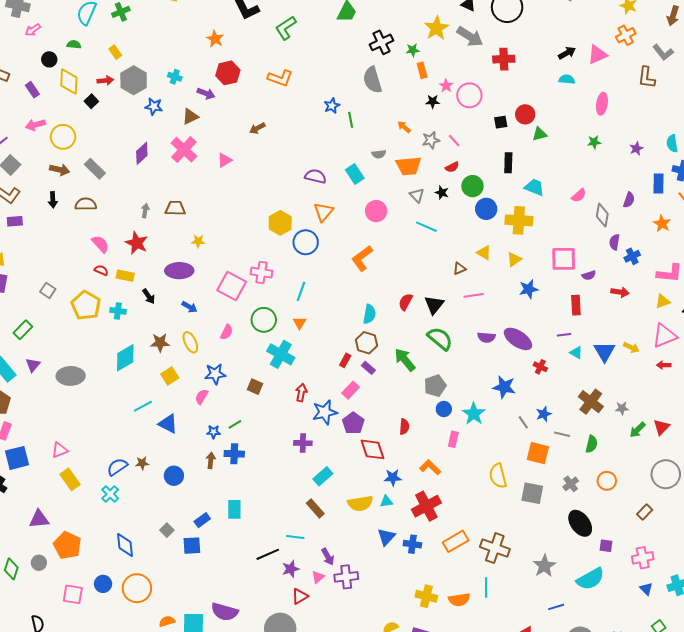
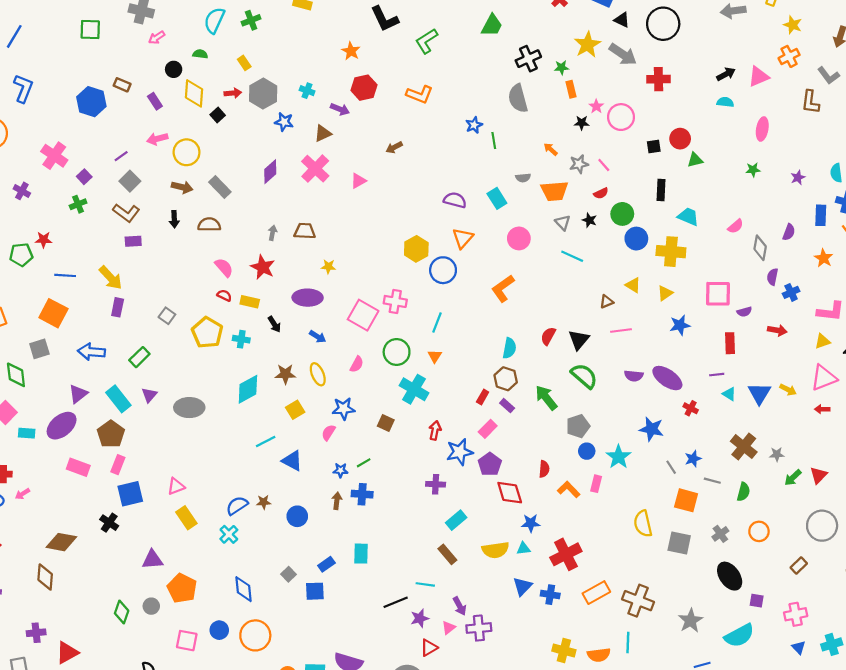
orange L-shape: (430, 467) -> (569, 489), moved

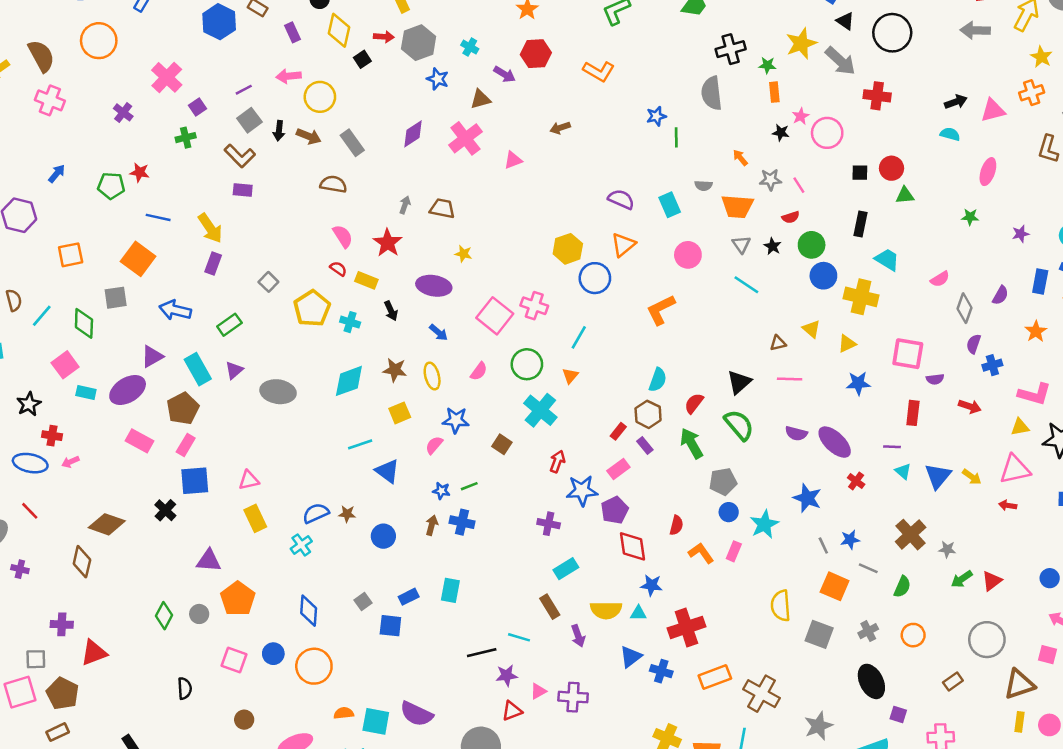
black arrow: (174, 219) -> (279, 131), moved
red semicircle: (548, 336) -> (694, 403), moved
purple arrow: (460, 606) -> (578, 636), moved

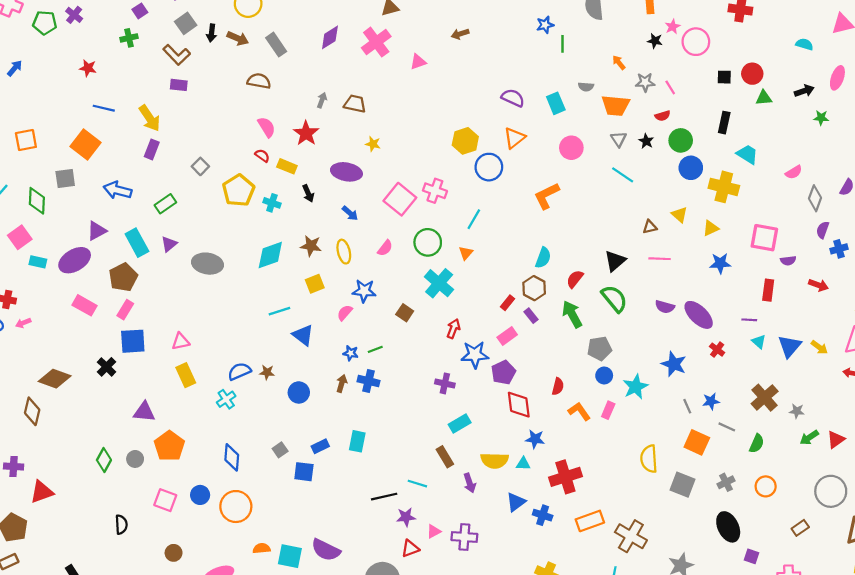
black arrow: (956, 102) -> (804, 91), moved
green pentagon: (111, 186) -> (45, 23), moved

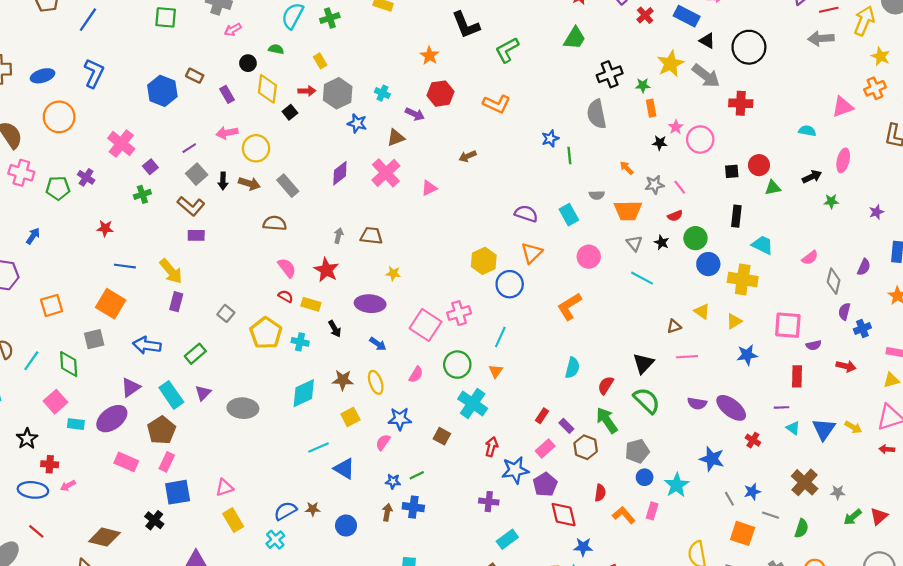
pink cross: (435, 191) -> (459, 313), turned -30
brown hexagon: (534, 288) -> (586, 447), moved

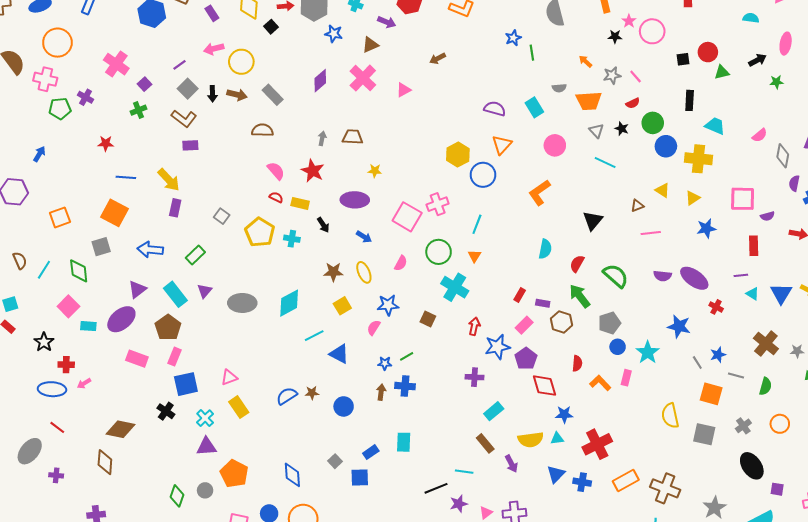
pink cross: (21, 173) -> (45, 79), moved
black triangle: (643, 363) -> (593, 221), moved
cyan diamond: (304, 393) -> (289, 303), moved
purple rectangle: (566, 426) -> (543, 303), turned -32
cyan cross: (275, 540) -> (205, 418), moved

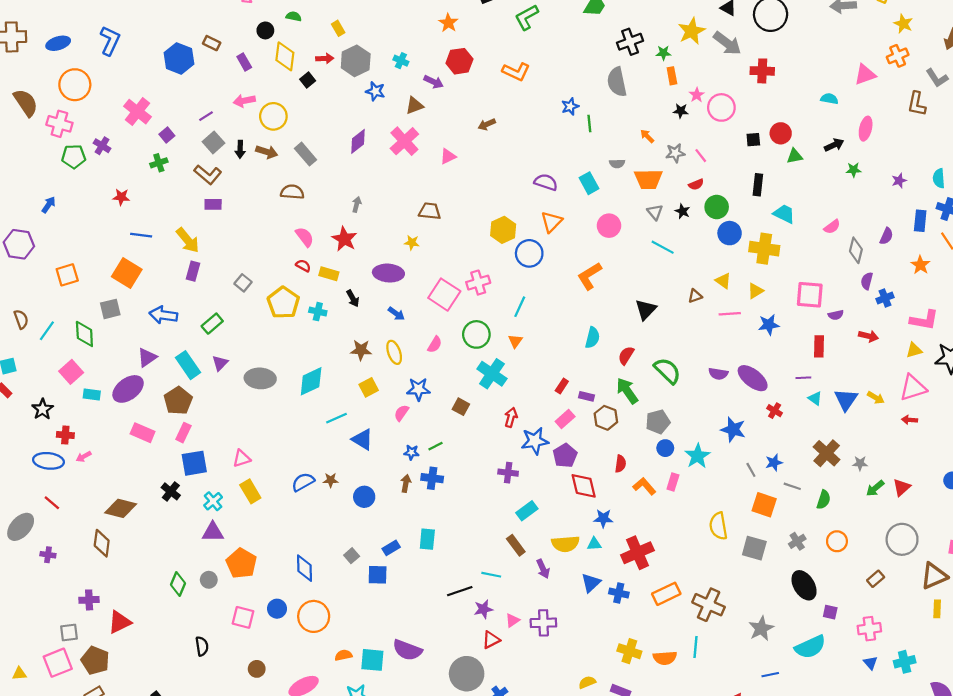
brown trapezoid: (353, 137) -> (430, 211), moved
pink line: (651, 233) -> (730, 314), moved

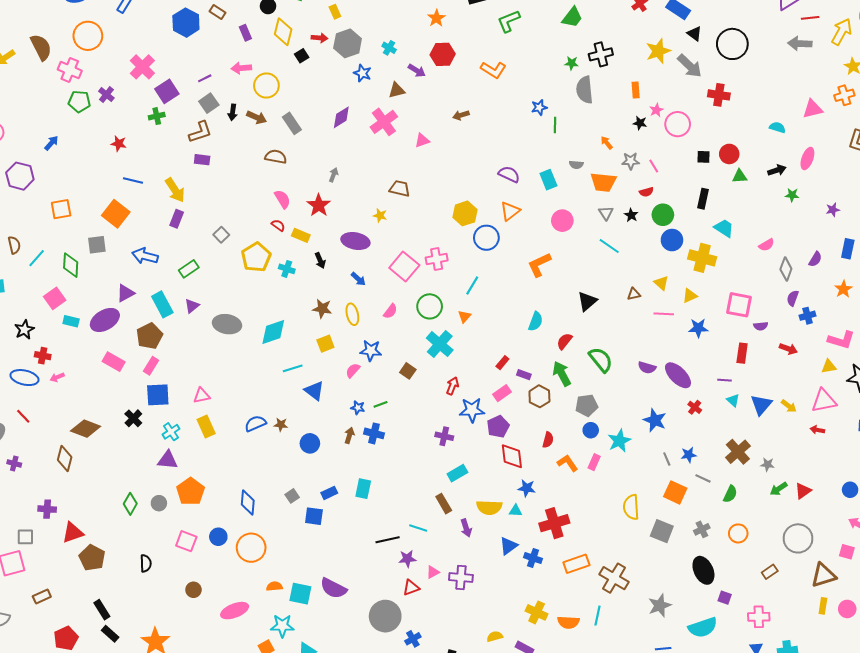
green star: (663, 53) -> (571, 63), moved
purple square: (167, 135) -> (167, 91), size x1.6
brown L-shape: (208, 175) -> (200, 132), turned -65
brown pentagon: (95, 660) -> (92, 558), moved

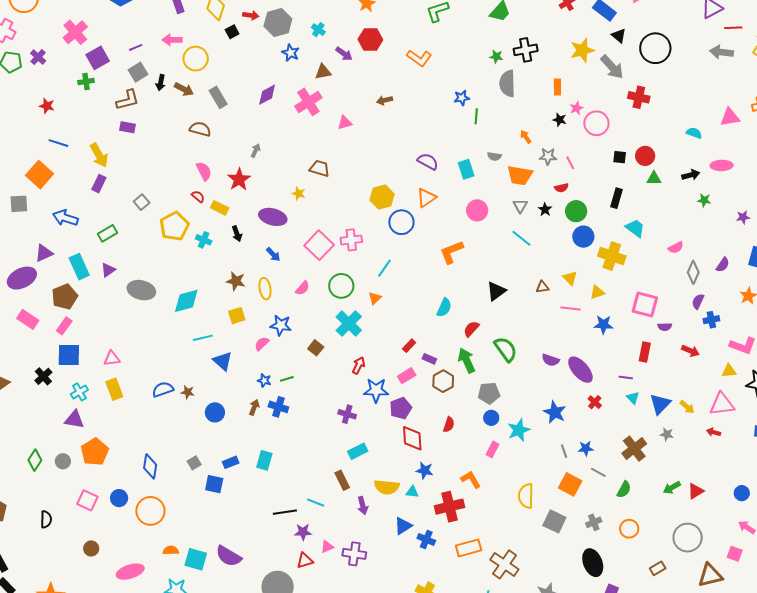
pink ellipse: (807, 158) -> (722, 165), turned 65
orange L-shape: (568, 463) -> (471, 479), moved
gray star: (767, 464) -> (667, 434), moved

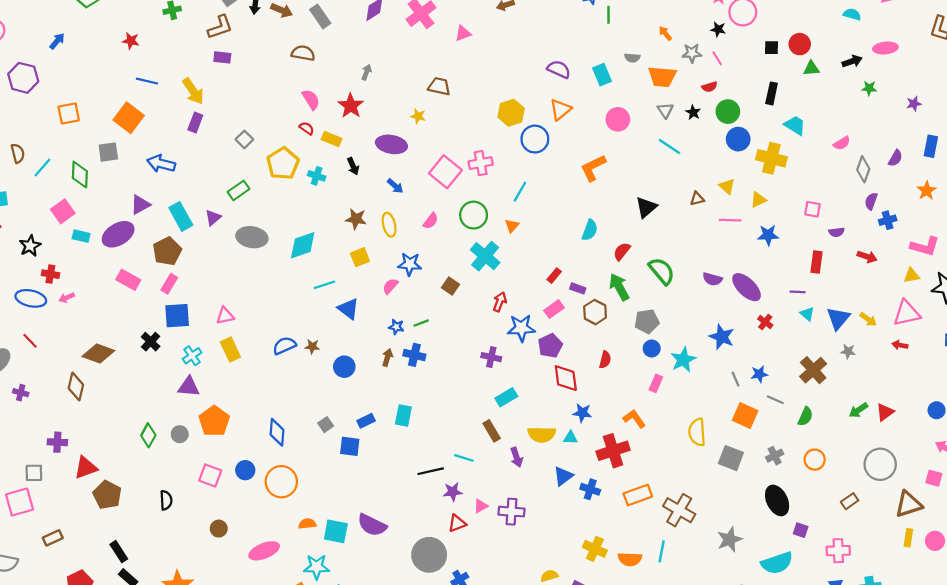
black star: (560, 120) -> (718, 29), moved
green rectangle: (107, 233) -> (239, 190), moved
pink square: (645, 305) -> (812, 209), size x0.6

